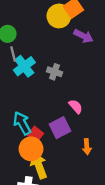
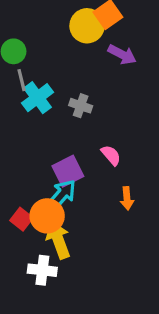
cyan arrow: (22, 123) -> (61, 195), moved, turned 70
purple square: (60, 128) -> (68, 171), moved
red square: (35, 134) -> (22, 219), moved
orange arrow: (87, 147) -> (127, 198), moved

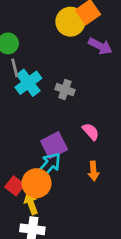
orange arrow: (127, 198) -> (93, 171), moved
yellow arrow: (58, 240) -> (31, 204), moved, size x0.7

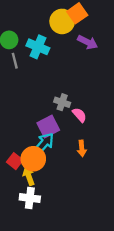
cyan cross: (28, 83) -> (38, 47), moved, turned -30
gray cross: (65, 90) -> (62, 102), moved

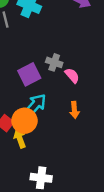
purple square: (48, 126) -> (29, 74), moved
white cross: (30, 198) -> (41, 178), moved

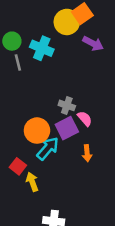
purple square: (29, 74) -> (67, 128), moved
orange circle: (24, 121) -> (37, 131), moved

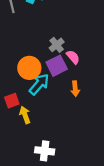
gray cross: (67, 105) -> (57, 45), turned 32
red square: (18, 166) -> (12, 101), turned 32

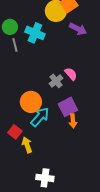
pink semicircle: (73, 57) -> (71, 74), moved
purple square: (57, 66) -> (68, 107), moved
red square: (12, 101) -> (15, 132), turned -32

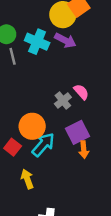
purple arrow: (78, 29) -> (65, 40), moved
red square: (15, 132) -> (13, 147), moved

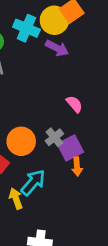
cyan cross: (37, 42) -> (26, 28), moved
gray cross: (63, 101) -> (54, 137), moved
cyan arrow: (43, 145) -> (33, 183), moved

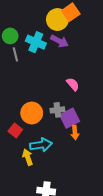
cyan cross: (26, 28) -> (36, 42), moved
gray cross: (54, 137) -> (57, 110), turned 32
cyan arrow: (33, 183) -> (41, 145), turned 40

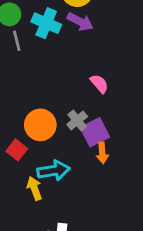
gray cross: (57, 110) -> (77, 120), turned -32

